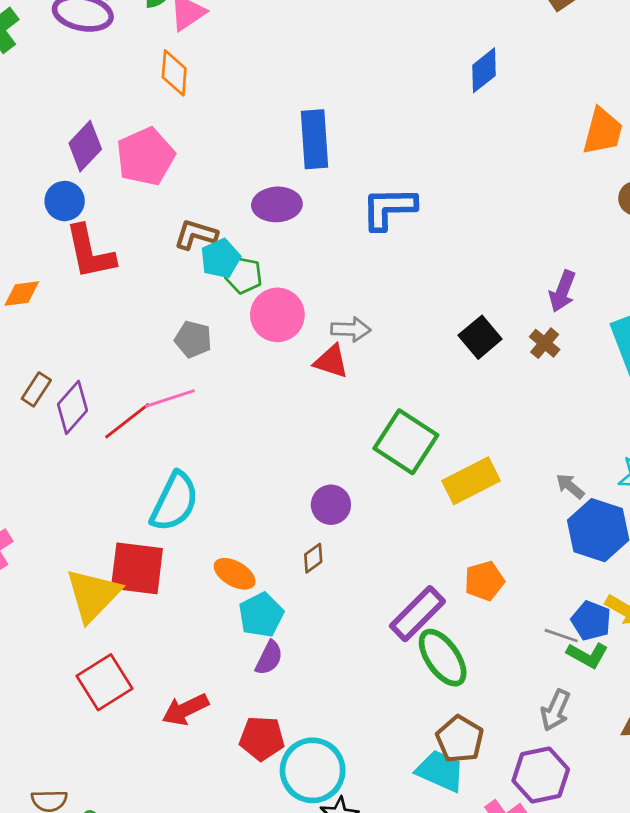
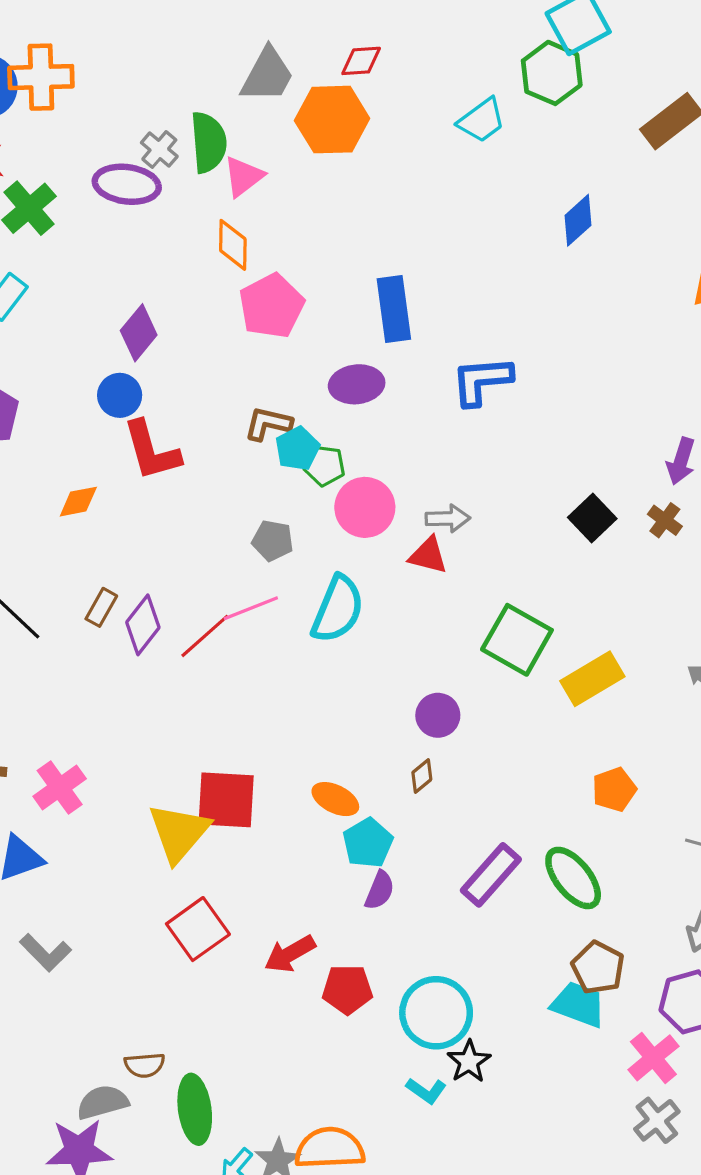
pink pentagon: (146, 157) -> (272, 306), moved
cyan semicircle: (175, 502) -> (338, 609), moved
purple rectangle: (417, 614) -> (491, 875), moved
red pentagon: (262, 738) -> (347, 989), moved

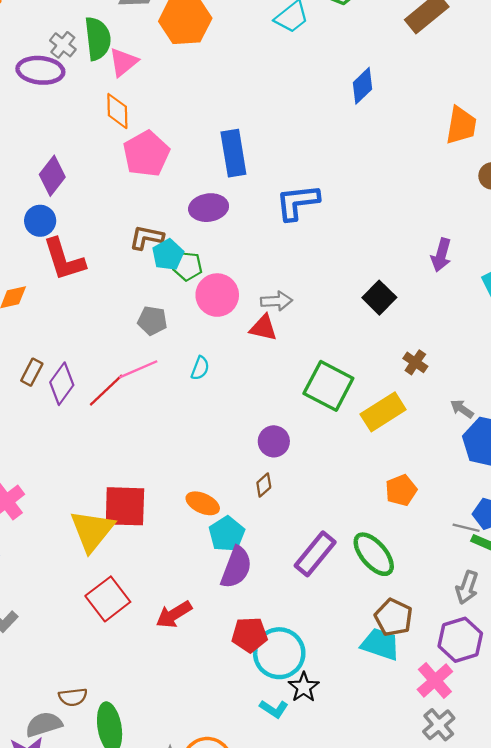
brown cross: (665, 520) -> (415, 362), moved
cyan semicircle: (338, 609) -> (200, 368), size x0.5
purple semicircle: (380, 890) -> (236, 567), size x1.5
red pentagon: (347, 989) -> (250, 635), moved

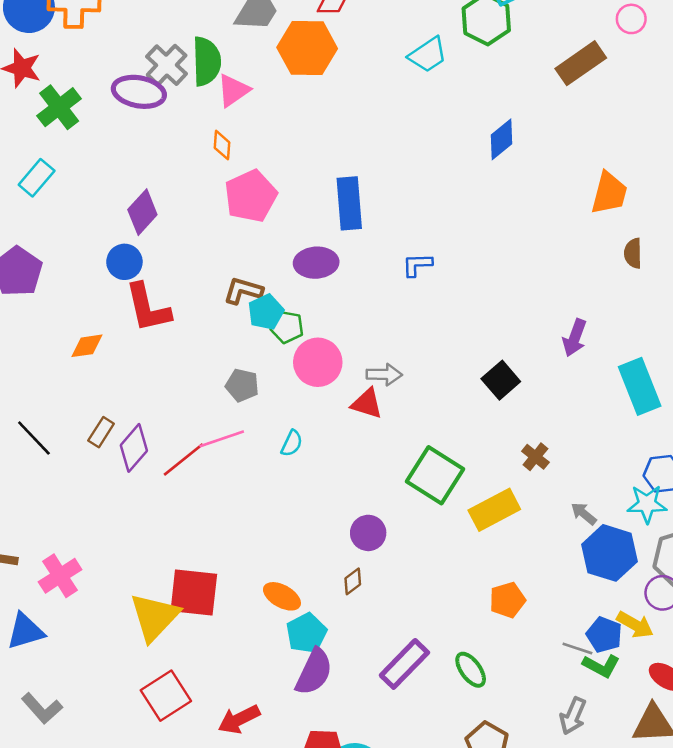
gray cross: (63, 45) -> (167, 65), size x1.4
orange diamond: (117, 111) -> (222, 145), size x0.7
blue L-shape: (297, 202) -> (417, 265), size x0.6
green ellipse: (374, 554) -> (471, 670), size x0.7

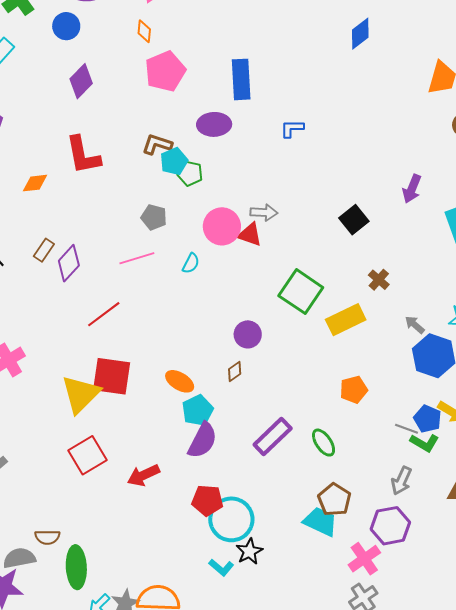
blue circle: (124, 262) -> (66, 26), moved
pink circle: (318, 362) -> (222, 226), moved
red line: (183, 459) -> (104, 314), moved

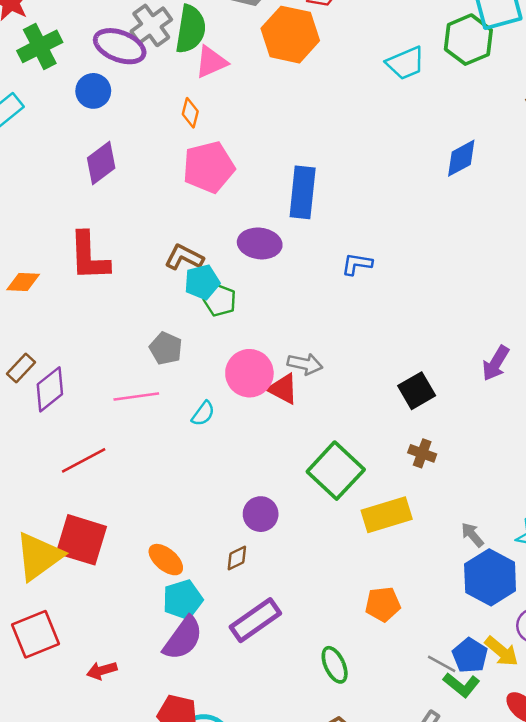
brown cross: (379, 280) -> (422, 453), moved, turned -30
purple rectangle: (273, 436) -> (255, 620), moved
red arrow: (143, 475) -> (102, 671), size x0.7

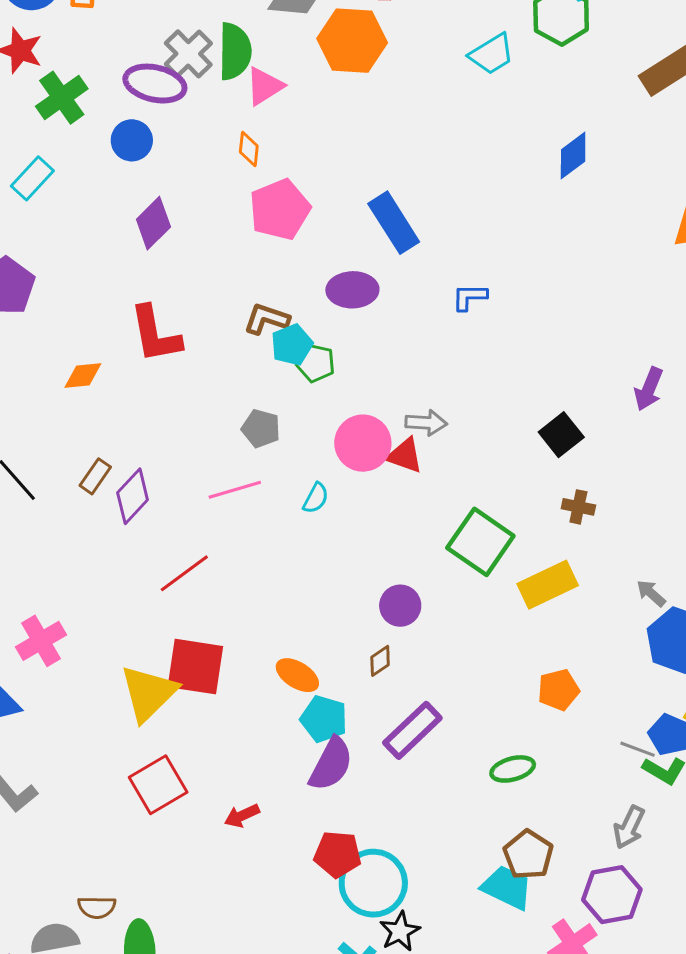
blue rectangle: (303, 192) -> (394, 223), turned -30
cyan pentagon: (183, 600) -> (324, 719), turned -30
green ellipse: (335, 665) -> (513, 769), turned -72

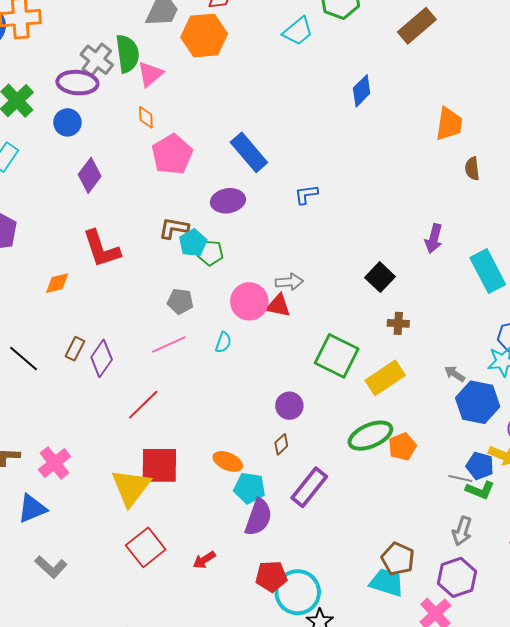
green ellipse: (513, 769) -> (370, 436), moved, size x1.5

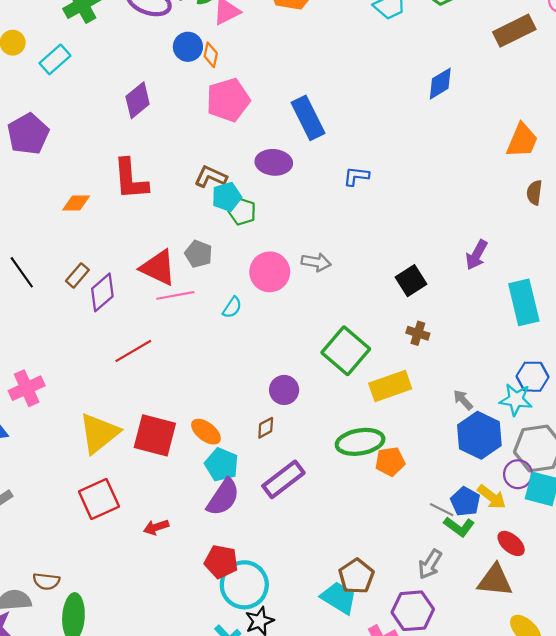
blue circle: (67, 122) -> (188, 47), moved
red triangle: (278, 306) -> (158, 268), moved, size x1.4
red square: (159, 465) -> (155, 435), moved

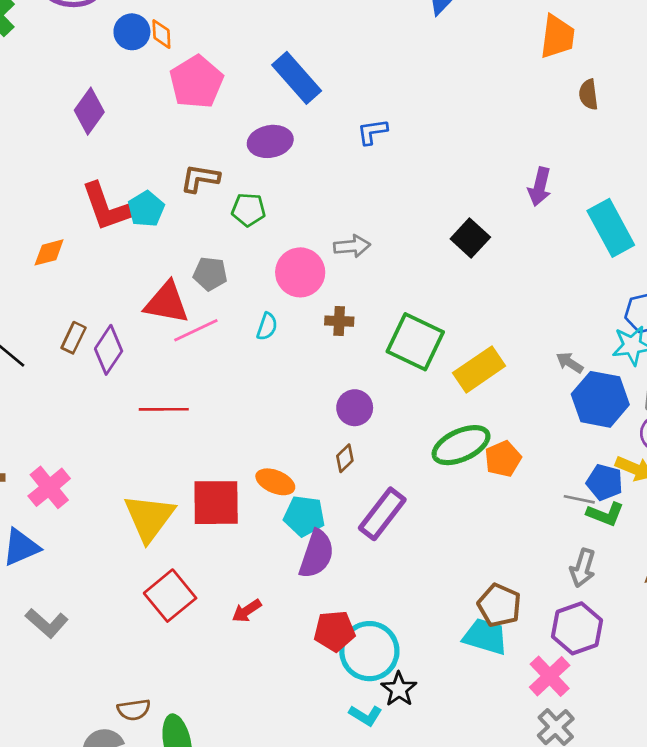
cyan pentagon: (227, 197) -> (146, 209), moved
brown cross: (418, 333) -> (339, 321), moved
red line: (133, 351) -> (164, 409), turned 45

